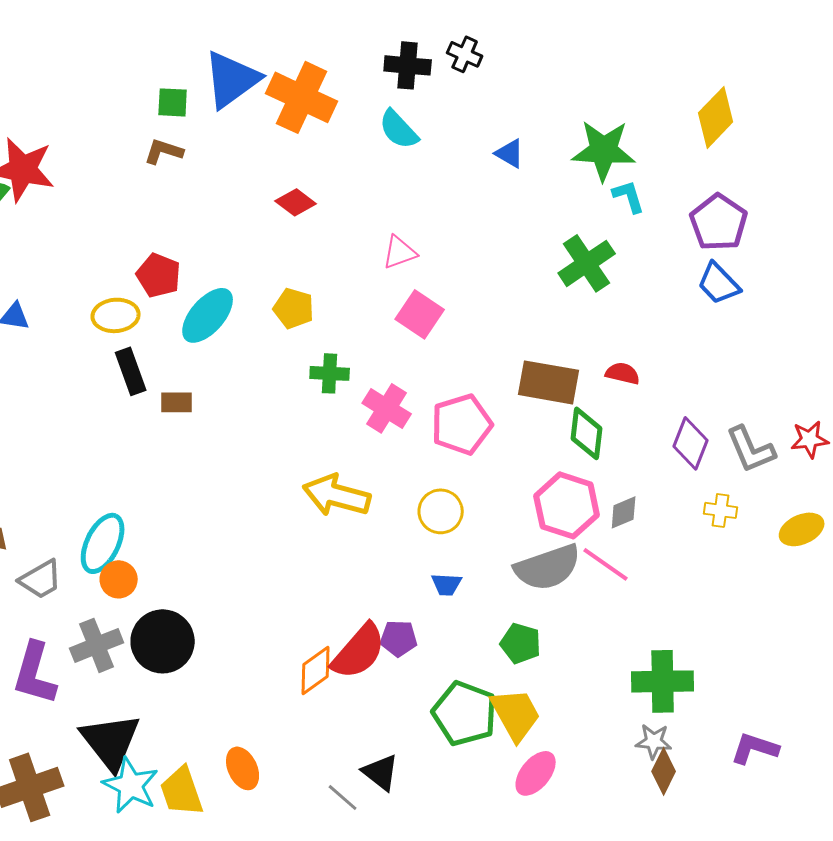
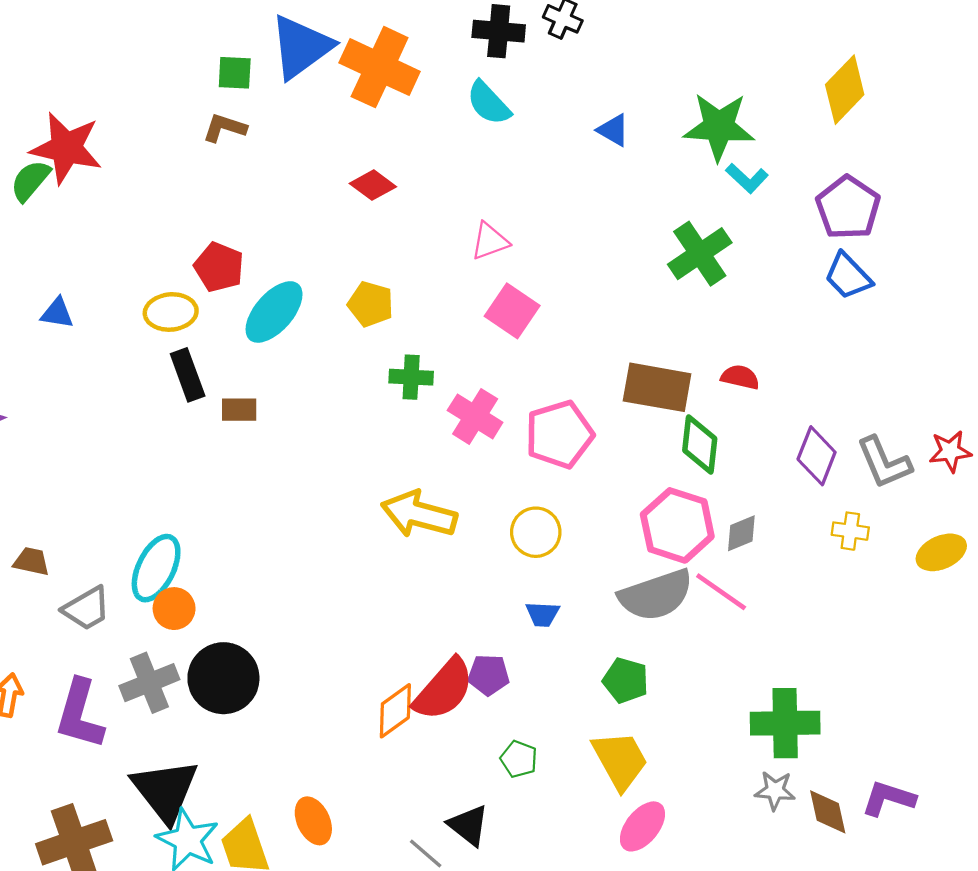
cyan L-shape: (629, 196) -> (747, 178), turned 150
green pentagon: (465, 713) -> (519, 759), moved, size x0.5
brown diamond: (664, 771) -> (828, 812), moved, turned -39

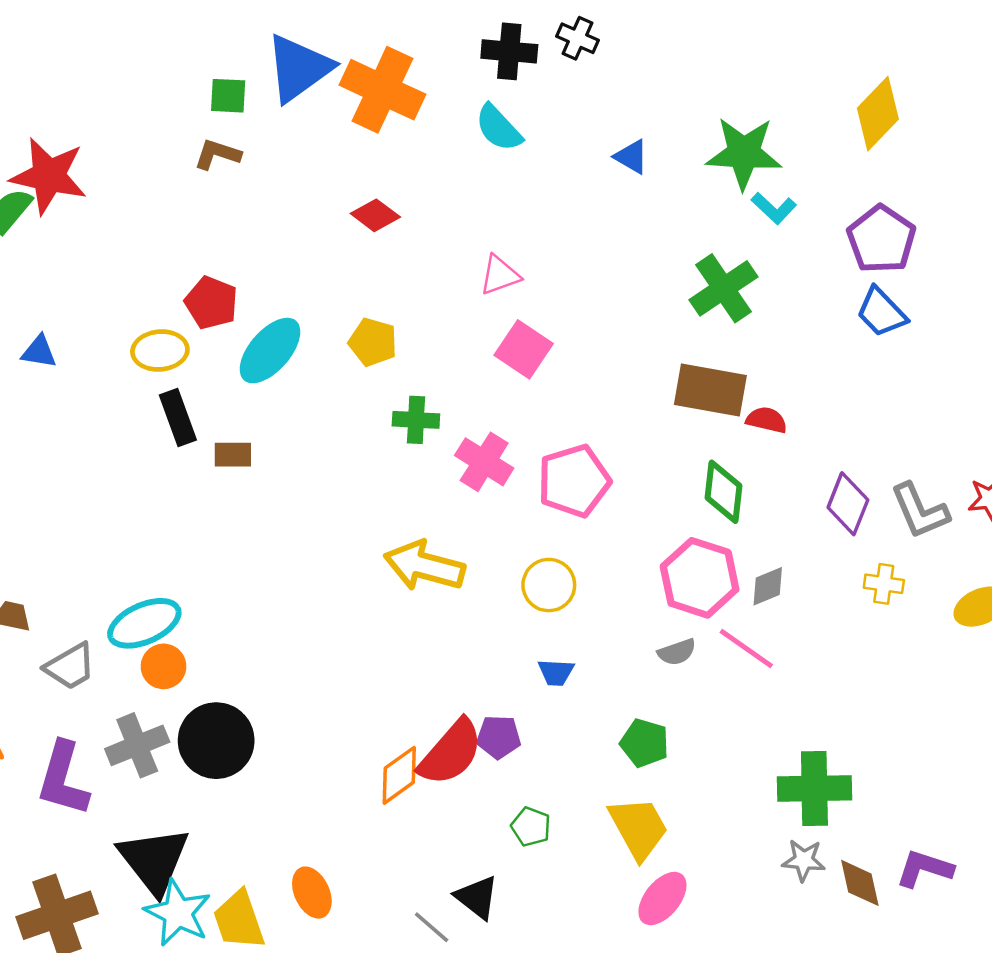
brown rectangle: (657, 387) -> (710, 390), moved
cyan ellipse: (156, 568) -> (144, 623), turned 40
gray semicircle: (656, 595) -> (677, 652), size x0.5

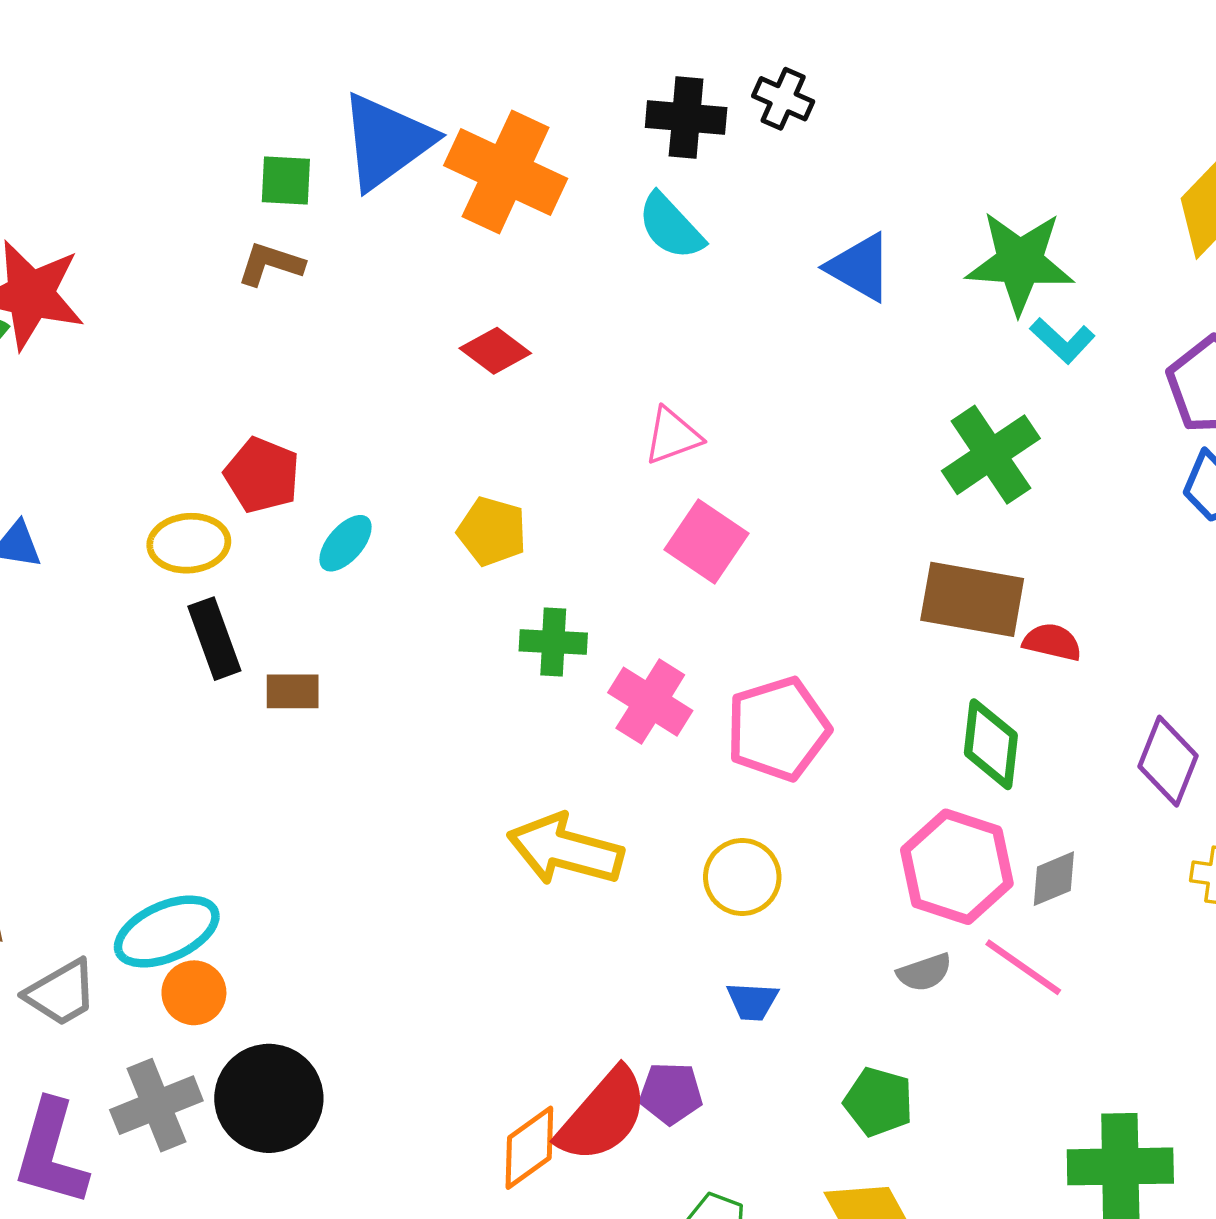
blue triangle: (631, 157) -> (860, 267), size x1.4
cyan ellipse: (270, 351) -> (345, 543), size x0.6

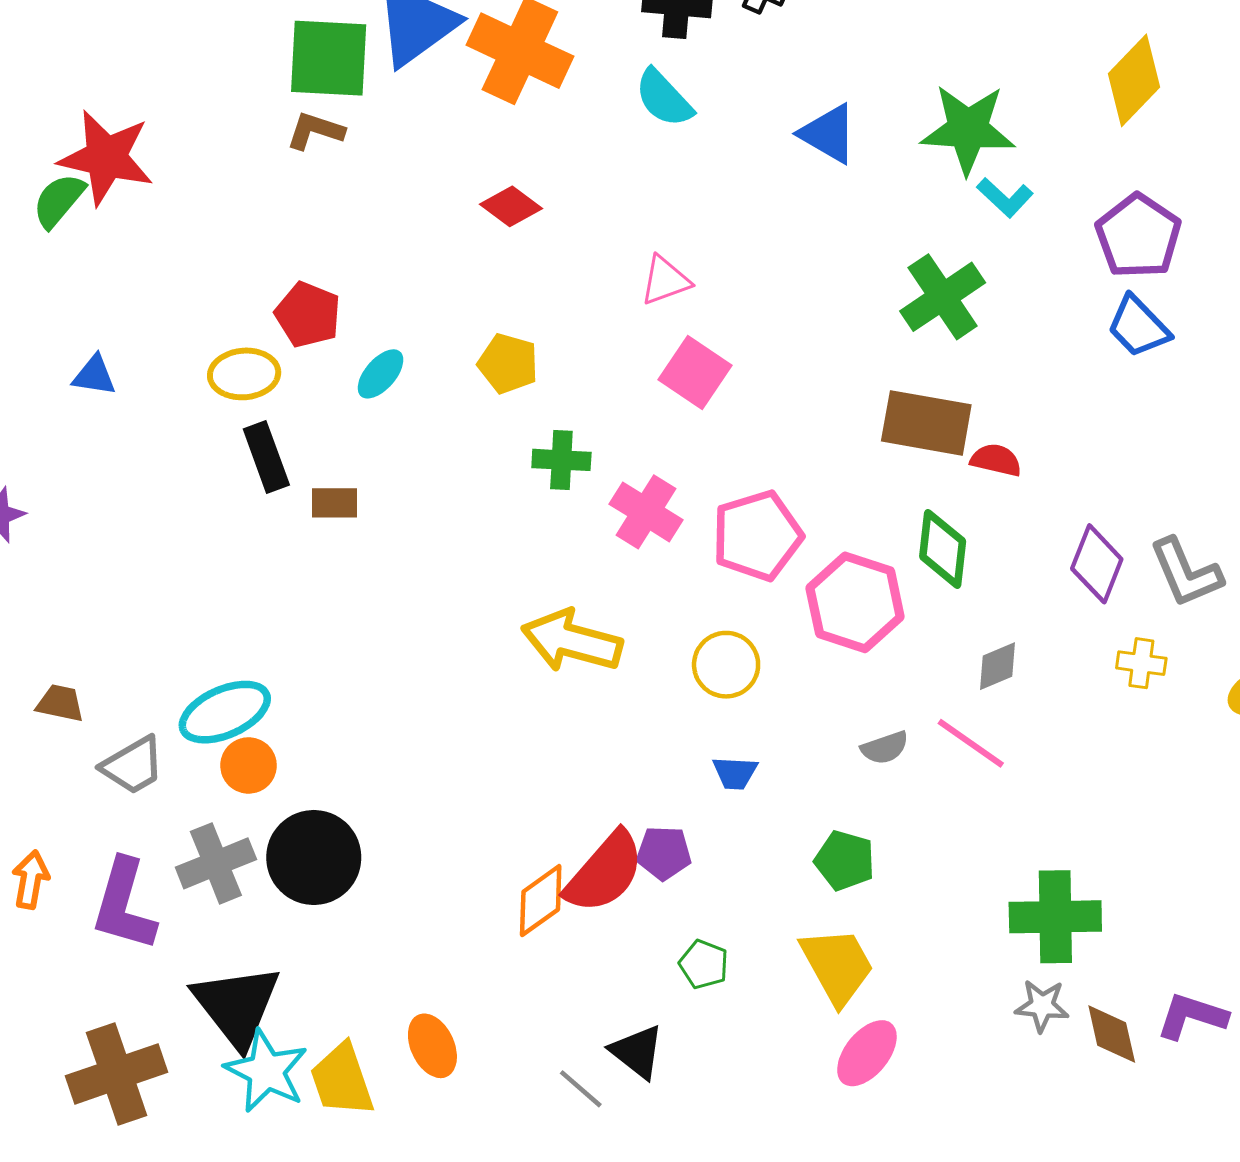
green square: (286, 181) -> (329, 58), size x1.8
pink hexagon: (957, 867) -> (855, 602), moved

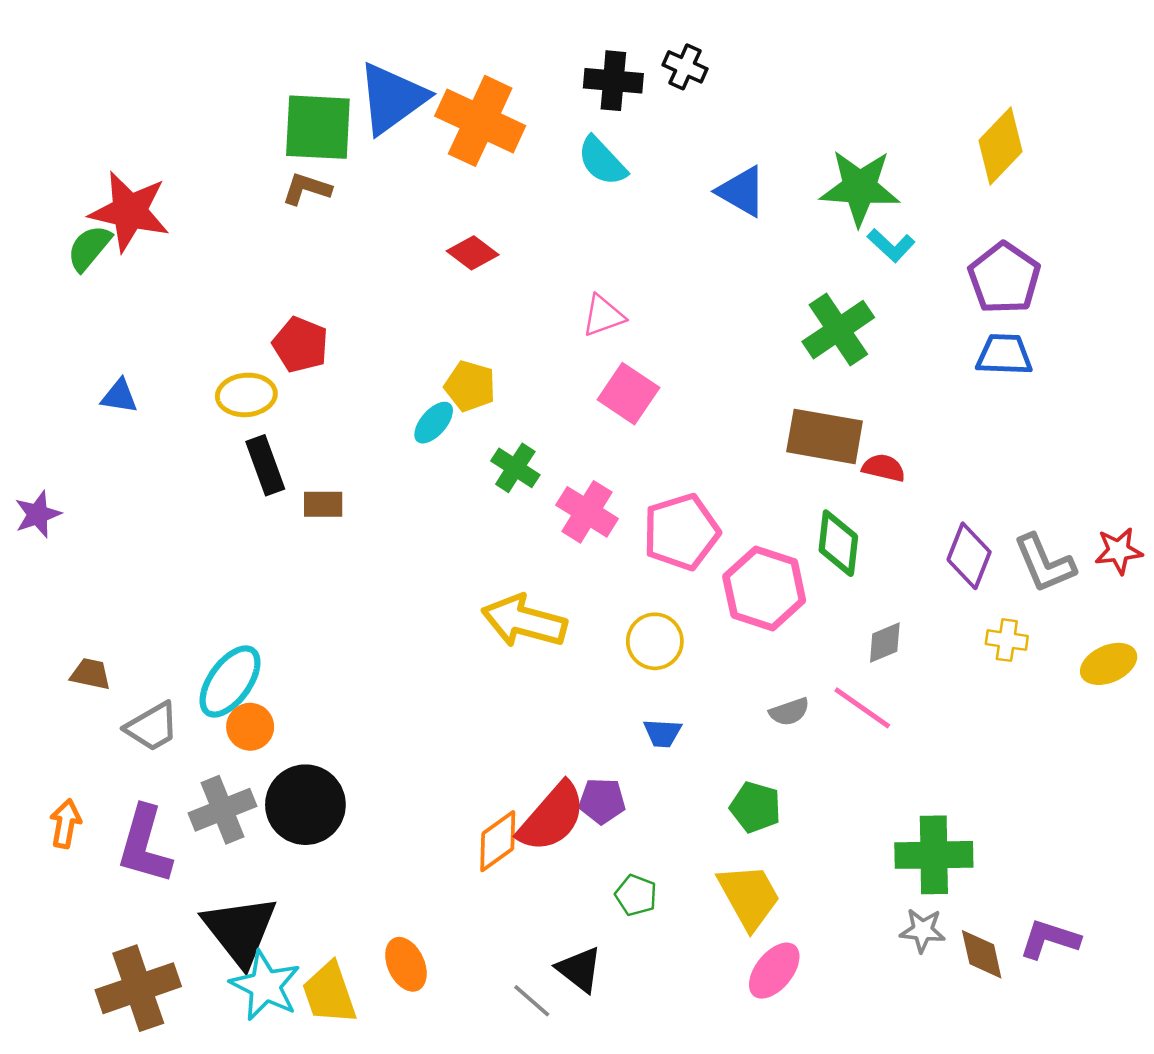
blue trapezoid: (1138, 327) -> (1004, 355), turned 136
cyan ellipse: (381, 374) -> (434, 423), moved
green cross: (561, 460) -> (515, 468), turned 30
cyan ellipse: (225, 712) -> (230, 681), turned -30

